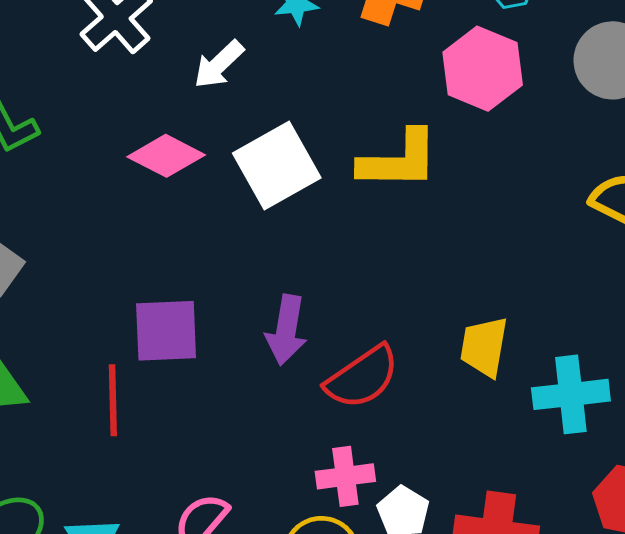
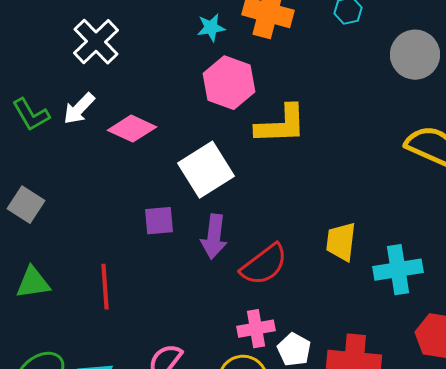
white arrow: (219, 64) -> (79, 109), moved
pink hexagon: (483, 69) -> (229, 83), moved
white square: (277, 165) -> (206, 170), moved
purple square: (166, 331) -> (159, 221), moved, size x0.7

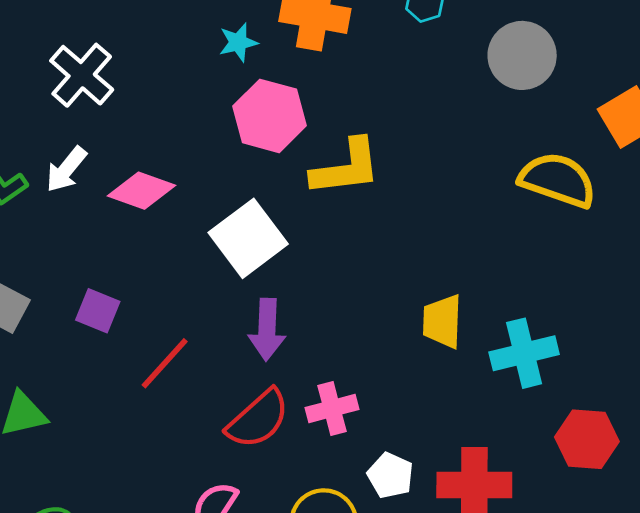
purple square: (159, 221) -> (98, 311), moved, turned 32
red semicircle: (264, 265) -> (258, 419), moved
red line: (105, 287) -> (165, 363), moved, turned 51
pink cross: (256, 329) -> (332, 408), moved

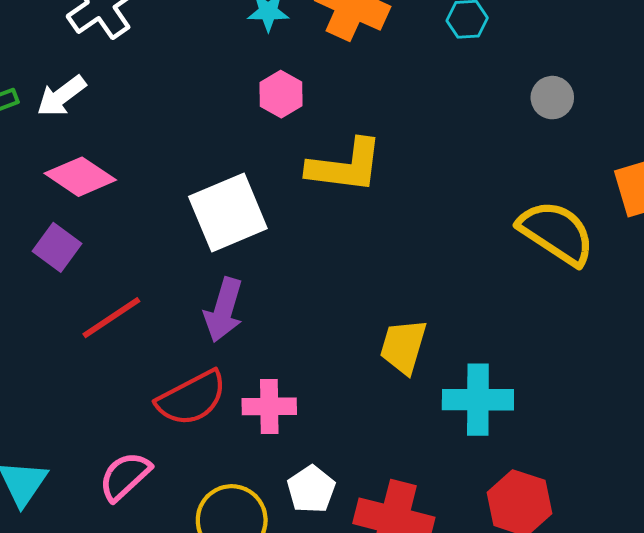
gray circle: (522, 55) -> (552, 98), size x0.6
pink hexagon: (269, 116) -> (281, 94), size x0.6
pink diamond: (141, 191) -> (80, 177), moved

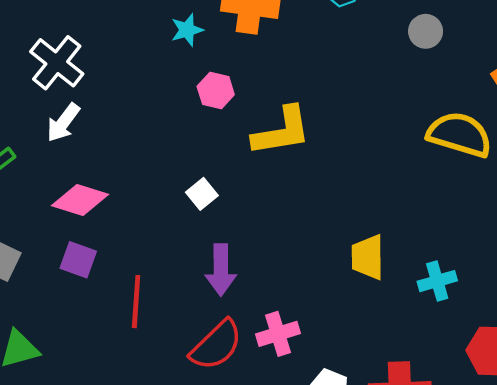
white arrow: (61, 96) -> (63, 123), moved
white square: (228, 213) -> (202, 194), size x0.5
red line: (111, 318) -> (136, 302), turned -36
cyan cross: (478, 400) -> (437, 281), size x0.7

